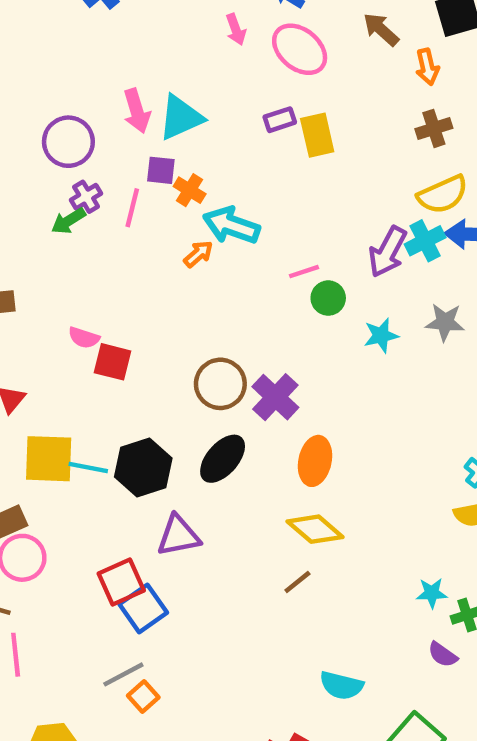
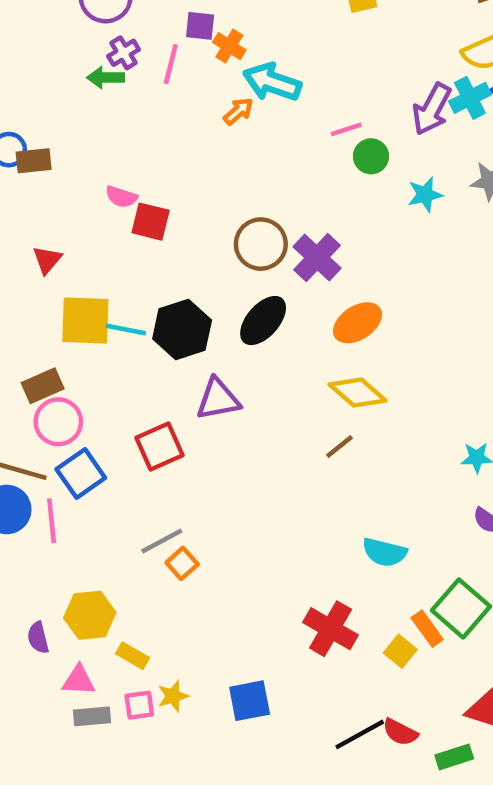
green arrow: (68, 221) -> (106, 78), turned 32
orange ellipse: (315, 461) -> (358, 323), turned 45
blue square: (143, 608) -> (81, 473), moved

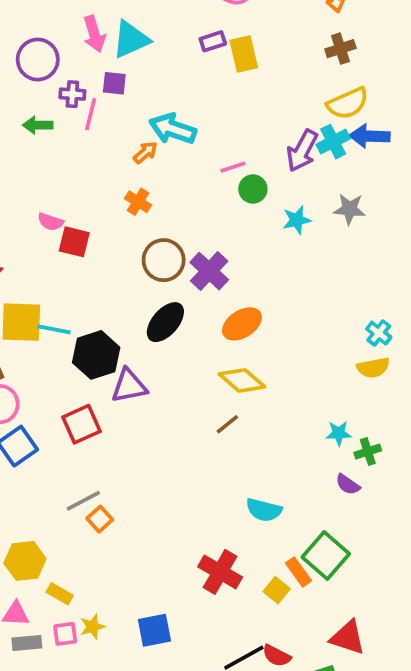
orange cross: (229, 46) -> (138, 202), moved
purple cross: (124, 53) -> (72, 94), moved, turned 35
black hexagon: (182, 330) -> (96, 355), moved

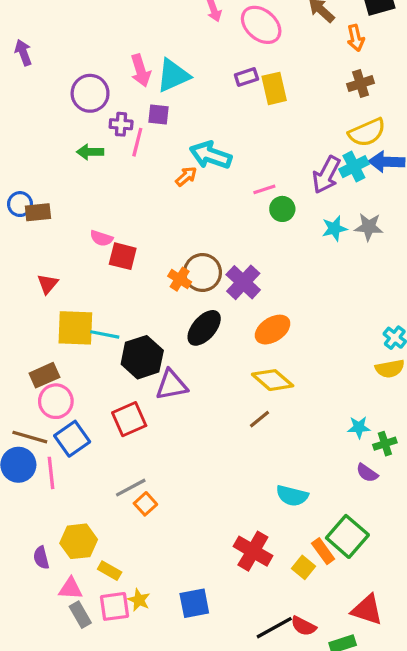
orange cross: (138, 202) -> (180, 279), moved
cyan star: (297, 220) -> (334, 229), moved
yellow star: (92, 627) -> (139, 600), turned -30
pink square: (65, 634) -> (114, 606), size x1.4
gray rectangle: (27, 643) -> (80, 615), turned 65

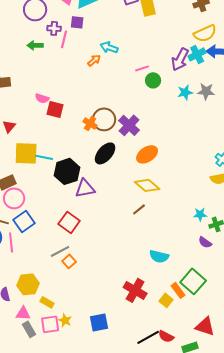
cyan arrow: (211, 155) -> (109, 47), size x0.7
red square: (129, 419) -> (69, 222), moved, turned -30

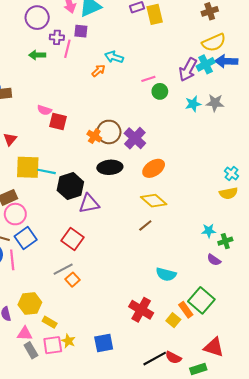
black ellipse: (105, 153) -> (110, 167), turned 45

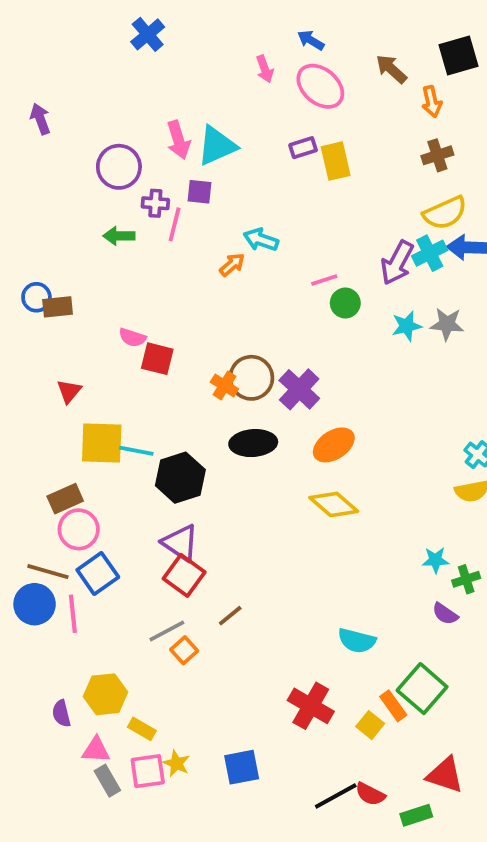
purple triangle: (89, 204) -> (180, 543), moved, turned 45
brown line: (145, 226) -> (230, 616), moved

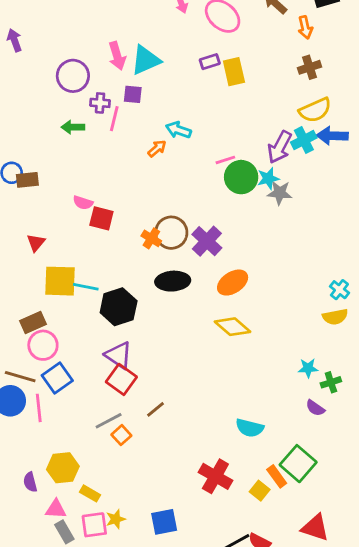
green circle: (345, 303) -> (241, 177), size x1.5
gray star: (447, 324) -> (280, 193), moved
cyan star: (407, 326) -> (268, 178), moved
yellow star: (176, 763) -> (116, 519), turned 30

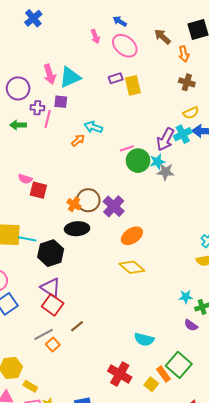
brown cross: (310, 67) -> (187, 82), turned 35
yellow semicircle: (315, 110) -> (191, 113), size x0.7
black ellipse: (173, 281) -> (77, 229), moved

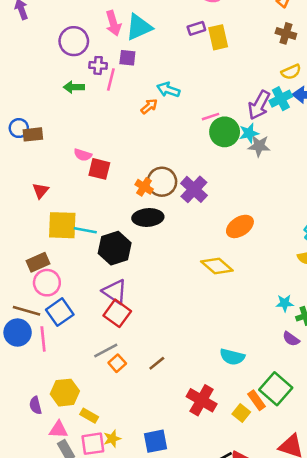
orange ellipse: (132, 236) -> (240, 226), moved
brown line: (77, 326) -> (157, 363), moved

